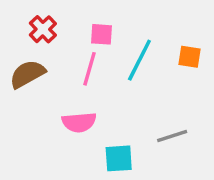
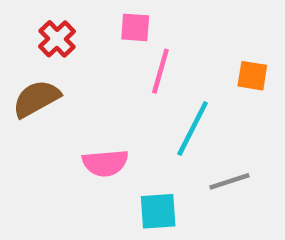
pink square: (101, 34) -> (135, 27), moved
cyan line: (139, 60) -> (193, 129), moved
pink line: (89, 69) -> (160, 71), moved

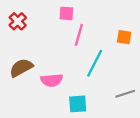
red cross: (57, 39) -> (18, 21), moved
brown semicircle: (36, 99) -> (21, 68), moved
gray line: (229, 181) -> (125, 94), moved

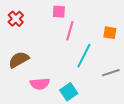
pink semicircle: (52, 80) -> (40, 84), moved
gray line: (125, 94) -> (111, 73), moved
cyan square: (78, 104) -> (69, 92), turned -30

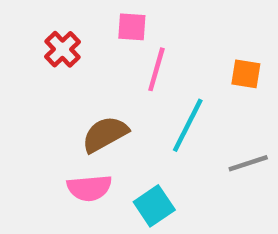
red cross: (16, 19) -> (62, 49), moved
brown semicircle: (19, 60) -> (105, 134), moved

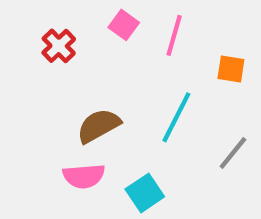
pink square: (132, 27) -> (124, 25), turned 32
pink line: (156, 69) -> (174, 35), moved
gray line: (248, 163) -> (233, 153), turned -33

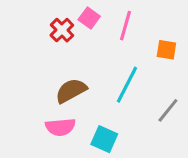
red cross: (59, 46) -> (62, 30), moved
cyan square: (145, 193) -> (104, 139), turned -32

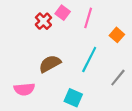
orange square: (166, 50) -> (117, 35), turned 32
pink semicircle: (60, 127) -> (24, 89), moved

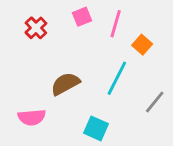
pink square: (63, 13) -> (82, 17), turned 32
red cross: (43, 21) -> (36, 28), moved
orange square: (117, 35) -> (142, 45), moved

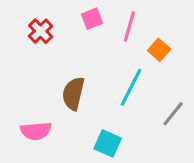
brown semicircle: (65, 84) -> (73, 94), turned -48

